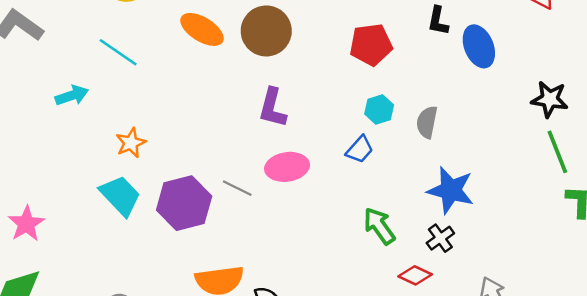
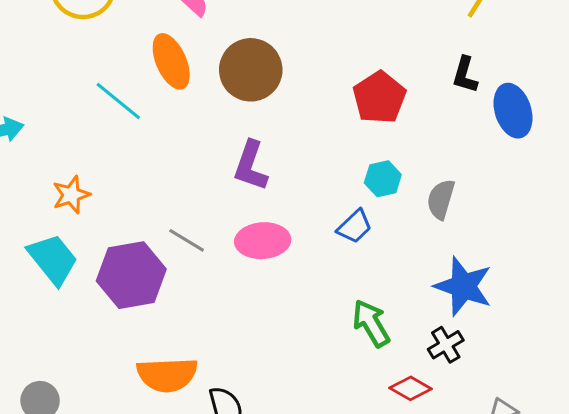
orange ellipse: (202, 29) -> (171, 61), turned 30
red pentagon: (371, 45) -> (379, 97), turned -30
cyan line: (118, 52) -> (118, 101), moved
gray line: (237, 188) -> (187, 240), moved

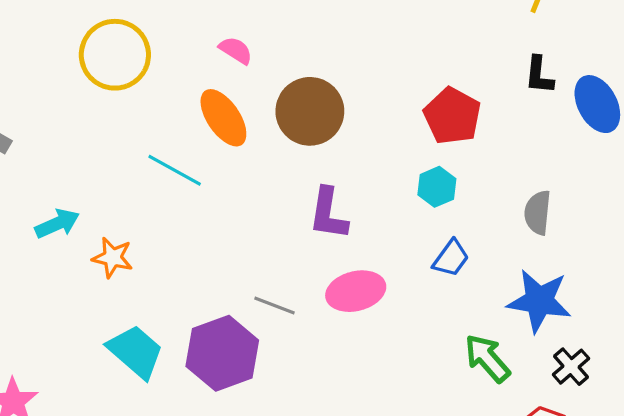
cyan hexagon: (383, 179) -> (437, 187), moved
orange star: (71, 195) -> (113, 258), moved, turned -30
blue star: (463, 286) -> (539, 301), moved

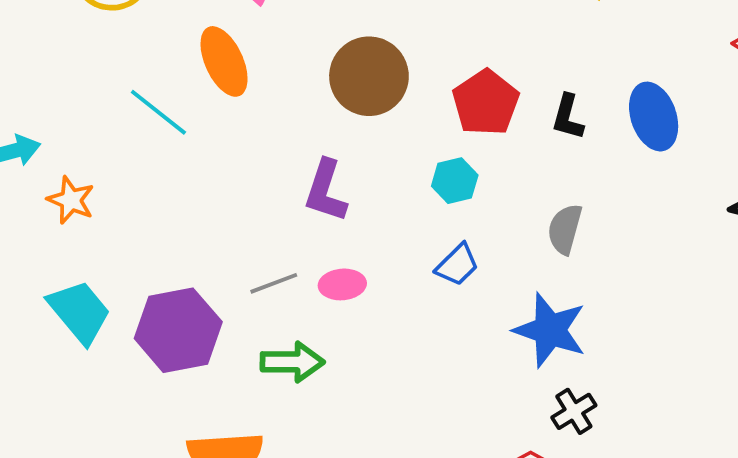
black L-shape: (539, 75) -> (568, 117), moved
brown circle: (310, 111) -> (369, 76), moved
pink ellipse: (356, 291) -> (342, 284), size x0.7
gray line: (274, 306) -> (274, 283), moved, turned -51
green arrow: (487, 358) -> (292, 362), moved, turned 122

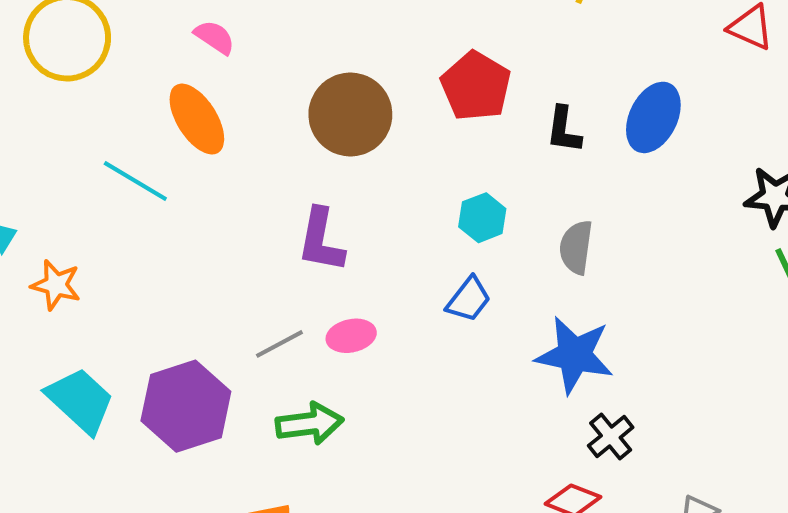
red pentagon: (486, 103) -> (476, 86), moved
blue ellipse: (654, 117) -> (653, 117), turned 52
cyan hexagon: (455, 181) -> (482, 218), moved

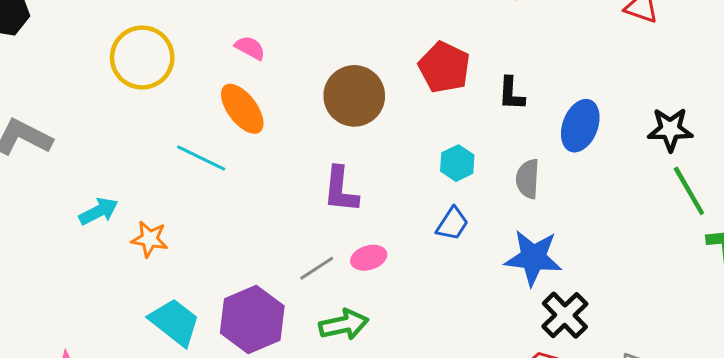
blue ellipse: (653, 117) -> (580, 126), moved
black cross: (611, 437) -> (565, 315), size x1.4

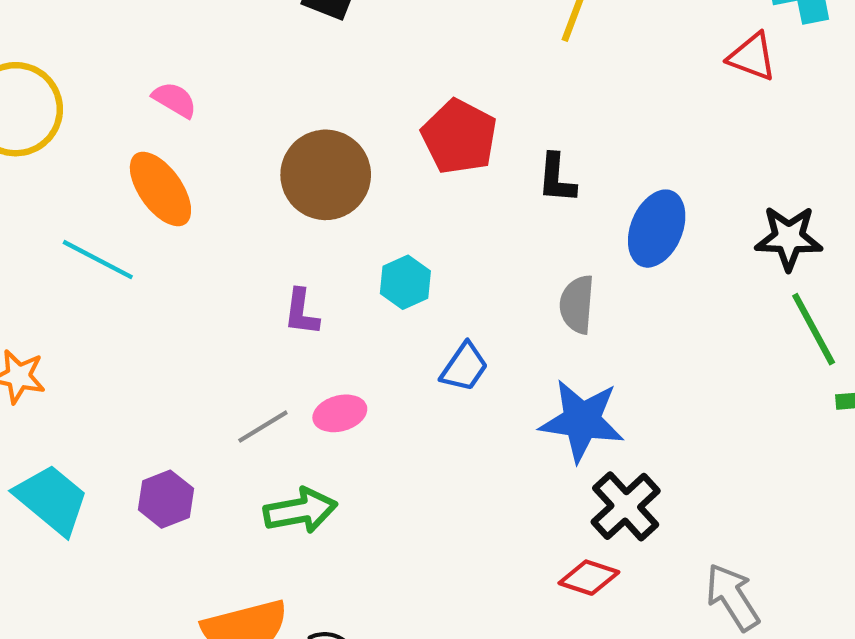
cyan hexagon: (457, 163) -> (405, 282), moved
purple L-shape: (341, 190) -> (301, 312), size x0.7
purple hexagon: (252, 320) -> (166, 499), size x0.6

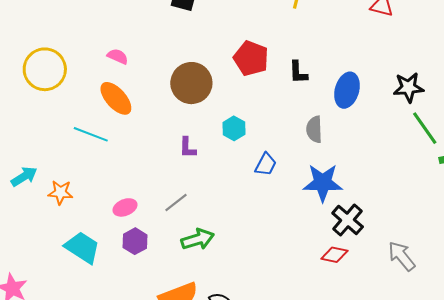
pink ellipse: (340, 413) -> (125, 207), moved

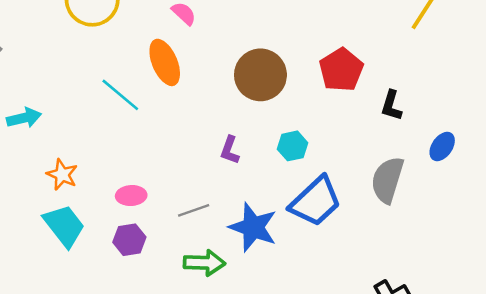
blue ellipse: (347, 90) -> (442, 147), size x0.7
gray semicircle: (314, 129) -> (387, 180), size x1.4
blue trapezoid: (266, 164) -> (316, 202), size x1.8
blue star: (323, 183) -> (253, 227), moved
orange star: (60, 192) -> (62, 175), moved

